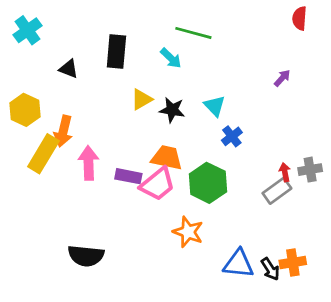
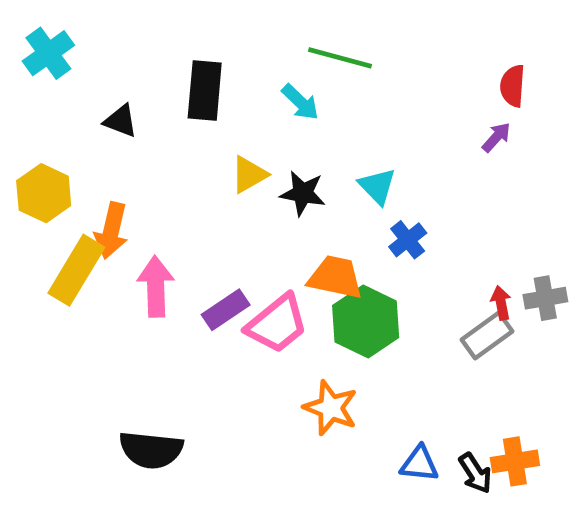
red semicircle: (299, 18) -> (513, 86), moved
orange trapezoid: (167, 158) -> (335, 277), moved
purple rectangle: (128, 176) -> (226, 310), turned -45
blue triangle: (238, 264) -> (419, 464), size x0.7

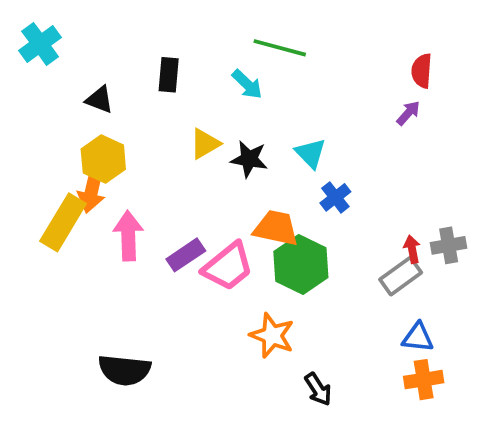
black rectangle: (205, 91) -> (169, 75), size x0.7
yellow hexagon: (44, 193) -> (103, 159), moved
blue triangle: (419, 464) -> (418, 337), moved
black arrow: (475, 473) -> (318, 389), moved

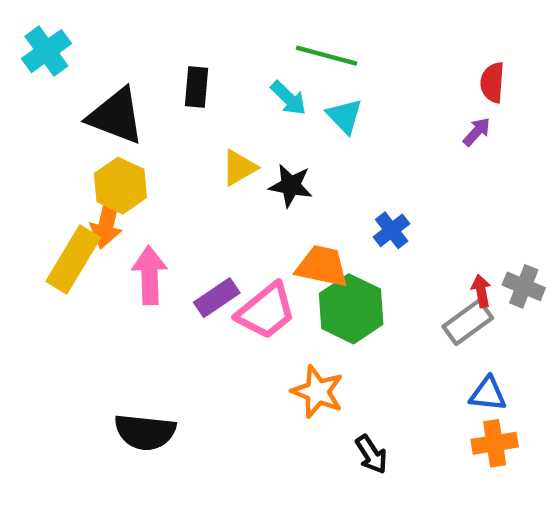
black triangle: (99, 100) -> (116, 116), size x1.8
cyan triangle: (310, 153) -> (344, 116), moved
gray cross: (449, 245) -> (524, 286), turned 32

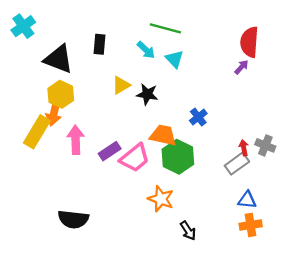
red semicircle: (492, 82) -> (249, 42), size x1.5

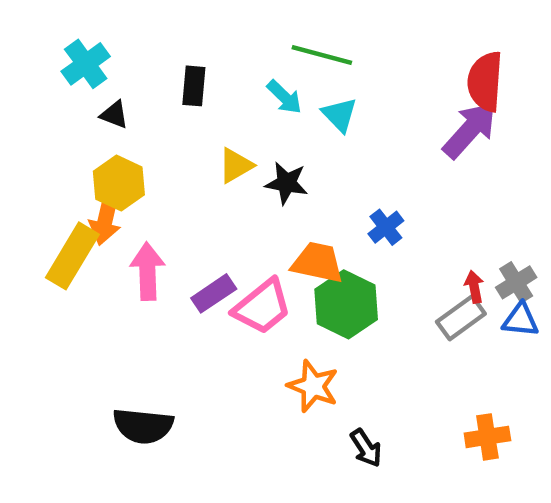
cyan cross: (23, 26) -> (86, 64), moved
black triangle: (59, 59) -> (114, 115), size x0.5
purple arrow: (241, 67) -> (470, 130), size x2.0
gray cross: (265, 145) -> (516, 282), turned 36
blue triangle: (247, 200) -> (521, 320), moved

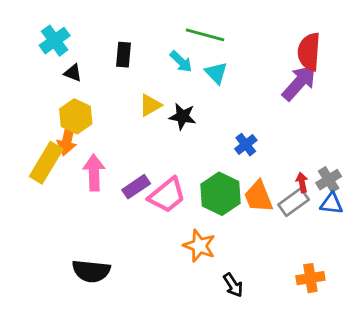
orange trapezoid: (317, 263) -> (258, 197), moved, turned -124

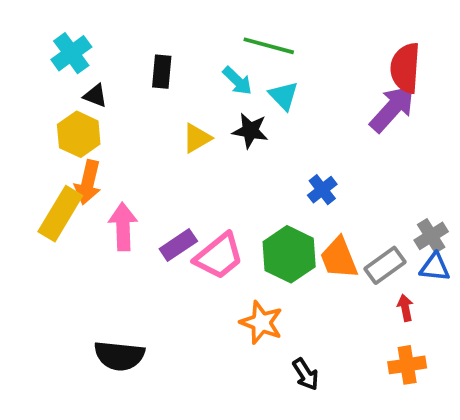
yellow hexagon: (76, 116) -> (79, 134), moved
black star: (183, 116) -> (250, 131), moved
red arrow: (302, 182) -> (405, 308), moved

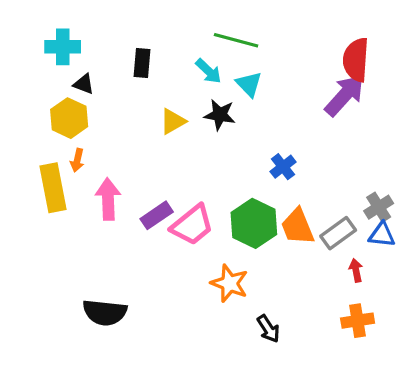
cyan cross: (71, 53) -> (63, 47), turned 36
orange arrow: (88, 182) -> (77, 160), size x0.6
yellow rectangle: (60, 214) -> (53, 188), turned -42

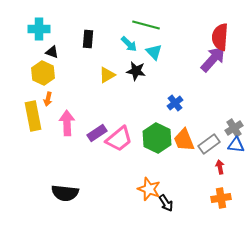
orange star: (230, 283) -> (149, 189), moved

